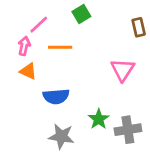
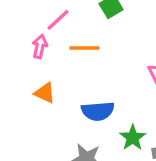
orange triangle: (28, 71) -> (45, 93), moved
blue semicircle: (56, 96) -> (98, 111), moved

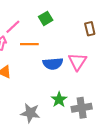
blue semicircle: (98, 111) -> (53, 64), moved

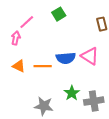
orange line: (29, 44) -> (43, 66), moved
pink triangle: (78, 62) -> (90, 56), turned -30

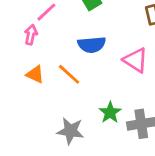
blue semicircle: (66, 58) -> (92, 45), moved
orange line: (43, 66) -> (69, 74), turned 42

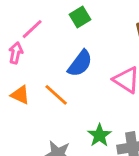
blue semicircle: (92, 45) -> (80, 63), turned -48

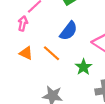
green star: (99, 135) -> (83, 67), moved

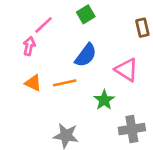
orange line: (52, 53) -> (65, 83), turned -54

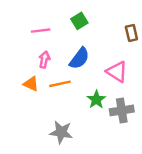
pink line: (44, 25) -> (41, 31), turned 36
pink arrow: (29, 46) -> (44, 60), moved
gray cross: (132, 129) -> (122, 110), moved

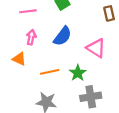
orange line: (60, 84) -> (50, 72), moved
gray cross: (122, 110) -> (91, 97), moved

